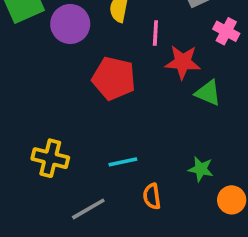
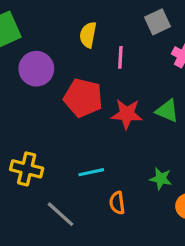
purple circle: (70, 24) -> (36, 69), moved
red star: (183, 62) -> (127, 114), moved
gray line: (88, 209) -> (61, 214), turned 72

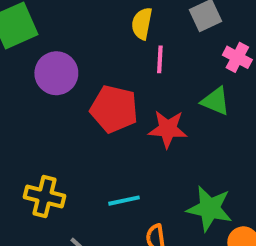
yellow semicircle: (88, 35) -> (142, 24), moved
green triangle: (167, 111) -> (216, 101), moved
green star: (161, 179) -> (210, 208), size x1.6

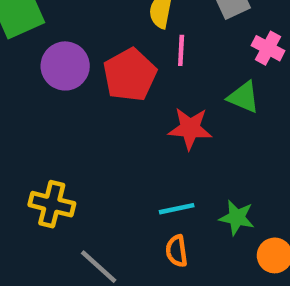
red pentagon: (114, 109) -> (130, 75), moved, turned 30
cyan line: (124, 201) -> (177, 209), moved
green star: (210, 208) -> (237, 218), size x0.7

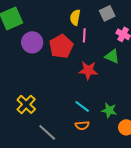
yellow cross: (52, 204) -> (26, 104), turned 30
cyan line: (177, 209) -> (82, 106), turned 49
orange semicircle: (177, 251) -> (82, 125), turned -88

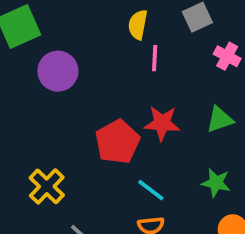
red pentagon: (61, 46) -> (117, 142), moved
green triangle: (112, 56) -> (220, 119), moved, turned -42
green star: (109, 110) -> (216, 183), moved

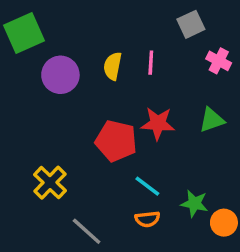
yellow semicircle: (138, 25) -> (113, 66), moved
red pentagon: (117, 142) -> (116, 141), turned -30
green star: (216, 183) -> (194, 203), moved

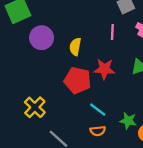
pink line: (151, 63) -> (112, 32), moved
yellow semicircle: (113, 66) -> (75, 47), moved

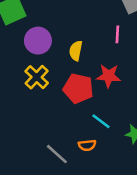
yellow cross: (35, 107) -> (37, 77), moved
orange semicircle: (98, 131) -> (87, 145), moved

